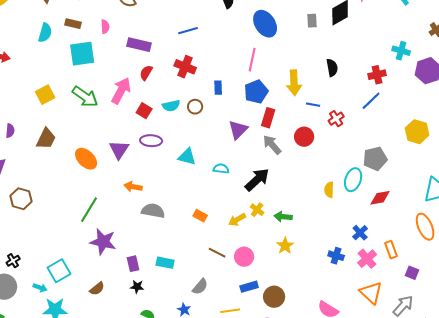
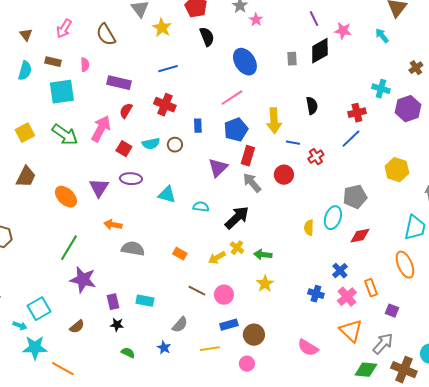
pink line: (252, 60) -> (232, 98), turned 45

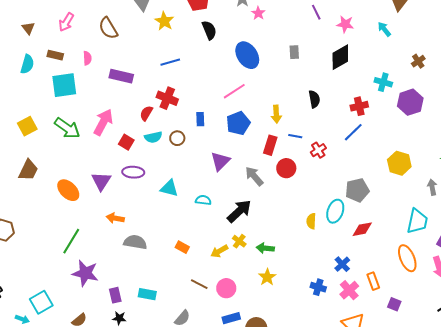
black diamond: (320, 51) -> (340, 57), moved
red semicircle: (126, 111) -> (146, 113), moved
yellow arrow: (274, 121) -> (276, 114), size x0.7
red rectangle: (248, 156) -> (270, 145), moved

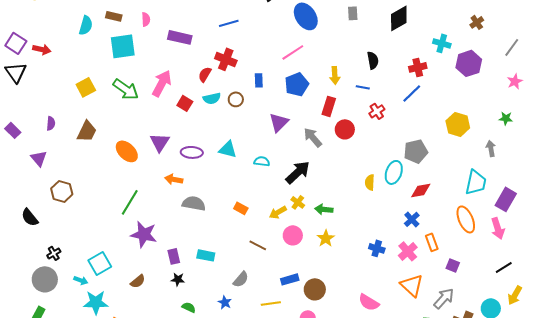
blue line: (295, 136) -> (363, 87), moved
purple ellipse: (133, 172) -> (192, 152), moved
blue cross: (342, 264) -> (412, 219), moved
pink circle: (226, 288) -> (293, 235), moved

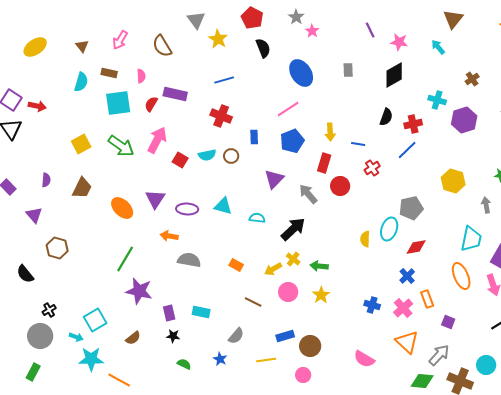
black semicircle: (373, 60) -> (386, 117), moved, turned 30
red semicircle: (205, 74) -> (151, 104), moved

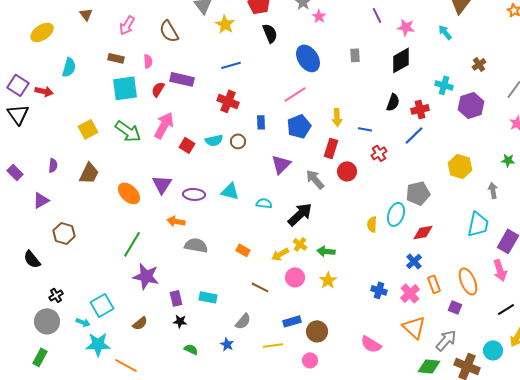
brown triangle: (82, 46) -> (86, 14), moved
cyan semicircle: (81, 82) -> (69, 67), moved
purple triangle: (34, 215) -> (41, 200), turned 42
orange ellipse: (461, 276) -> (468, 281), moved

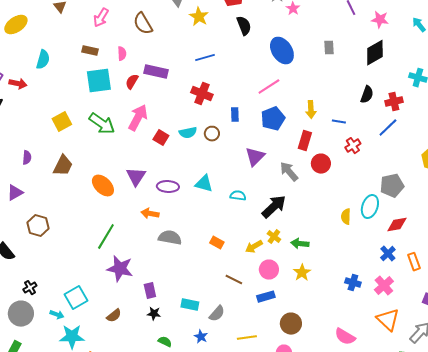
orange rectangle: (434, 284) -> (414, 262), moved
cyan rectangle: (208, 297) -> (190, 305), moved
blue rectangle: (292, 321) -> (266, 297), moved

